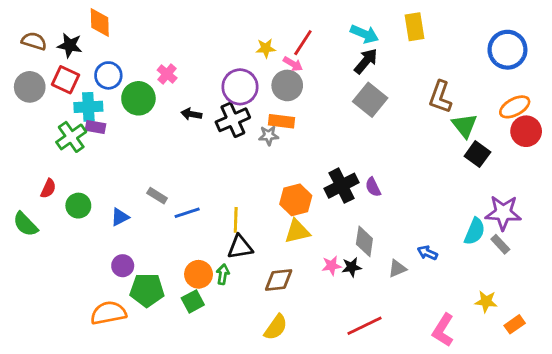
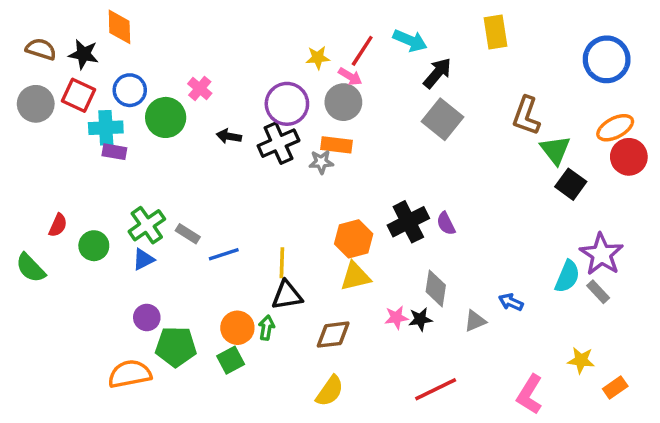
cyan arrow: (364, 34) -> (410, 41), moved
green cross: (71, 137) -> (147, 225), moved
purple star: (503, 213) -> (601, 254), turned 30

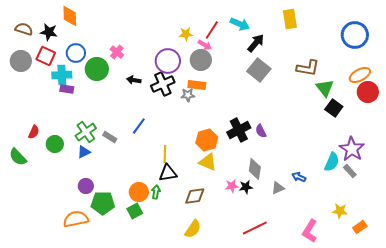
brown L-shape: (526, 116) -> (308, 68), turned -100
blue line: (224, 254) -> (139, 126), moved, turned -36
yellow triangle: (355, 276) -> (208, 162), turned 36

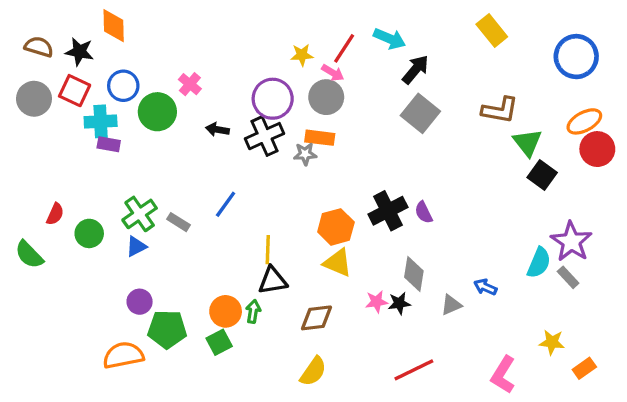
yellow rectangle: (290, 19) -> (492, 31), moved, turned -30

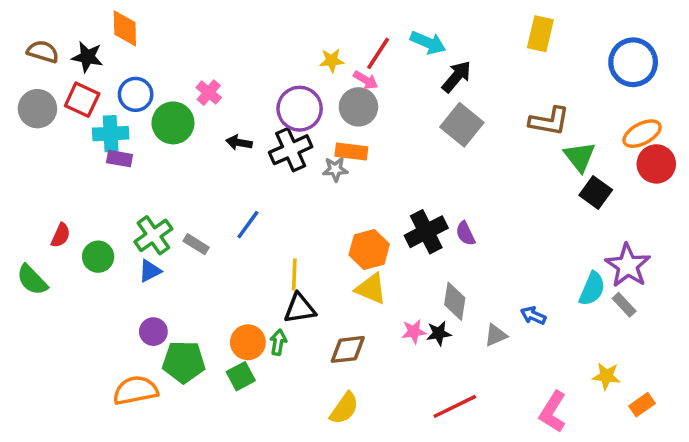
yellow rectangle: (492, 31) -> (540, 34), turned 52

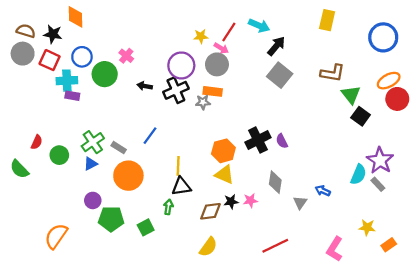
gray circle: (37, 109) -> (23, 54), moved
black star: (439, 333) -> (231, 202), moved
gray triangle: (496, 335) -> (300, 203), turned -32
orange circle: (248, 342) -> (128, 176), moved, size x1.4
orange semicircle: (136, 390) -> (56, 236), moved, turned -44

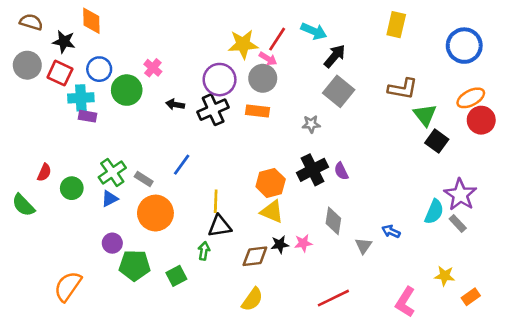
brown semicircle: (26, 31) -> (31, 22), moved
yellow star: (201, 36) -> (243, 44), size x1.6
gray star: (203, 102) -> (311, 124), moved

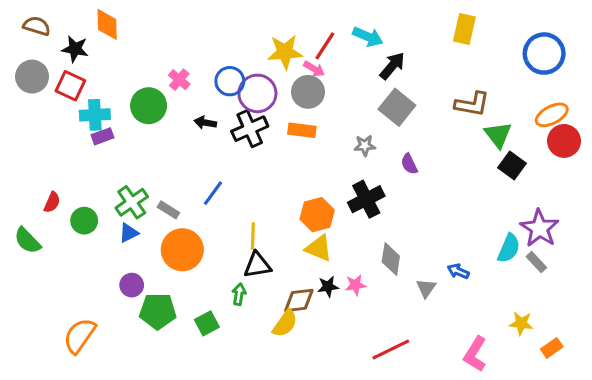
blue circle: (99, 69) -> (230, 81), moved
purple rectangle: (87, 116) -> (103, 136), turned -30
purple semicircle: (341, 171) -> (409, 164), moved
yellow semicircle: (252, 299) -> (285, 323), moved

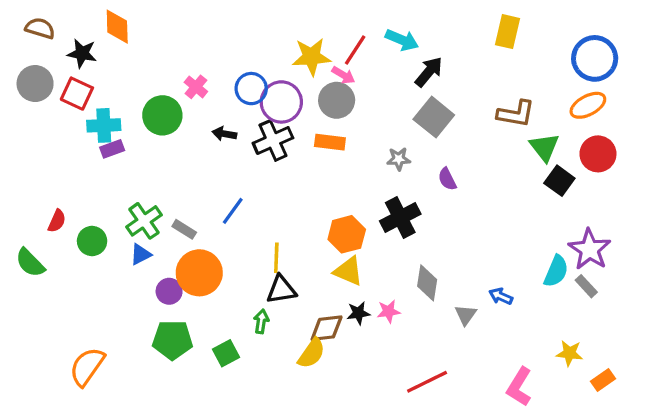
orange ellipse: (552, 115) -> (588, 105), moved
red circle: (564, 141) -> (598, 154), moved
purple circle: (132, 285) -> (169, 291), moved

